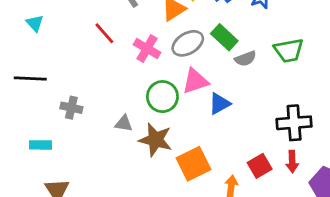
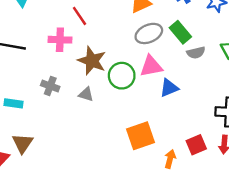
pink cross: (147, 49) -> (60, 40), moved, turned -35
gray cross: (71, 108) -> (50, 86), moved
brown star: (155, 140) -> (92, 61), moved

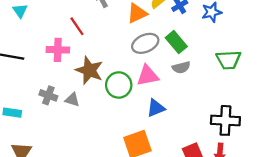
gray semicircle: (196, 53) -> (181, 67), moved
blue triangle: (169, 88) -> (156, 108), moved
gray triangle: (86, 94) -> (72, 100), moved

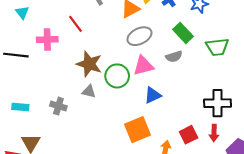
green rectangle: (176, 42) -> (183, 33), moved
pink cross: (58, 50) -> (47, 39), moved
gray cross: (48, 95) -> (58, 106), moved
gray triangle: (72, 100) -> (89, 91), moved

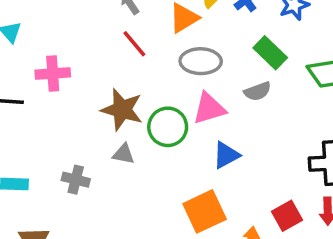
red line: (76, 24) -> (134, 44), moved
gray ellipse: (139, 36) -> (201, 61), turned 30

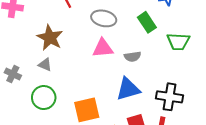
gray semicircle: (258, 91) -> (133, 57), moved
green circle: (168, 127) -> (44, 98), moved
blue triangle: (226, 155) -> (128, 89), moved, size x1.4

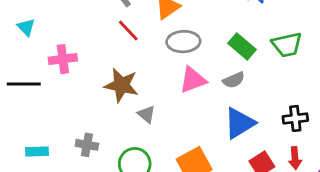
green rectangle: (147, 22) -> (242, 46), moved
gray triangle: (45, 65) -> (146, 114), moved, turned 32
black cross: (170, 97) -> (295, 118), size x0.7

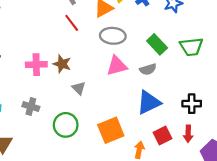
pink cross: (63, 59) -> (36, 65), moved
brown star: (121, 85) -> (62, 64), size x0.7

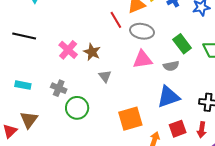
red line: (72, 23) -> (116, 20), moved
pink cross: (36, 65) -> (68, 50), turned 36
green circle: (66, 125) -> (77, 108), moved

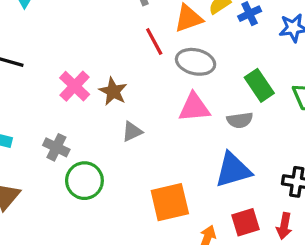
gray triangle: (105, 76) -> (132, 132), turned 40

